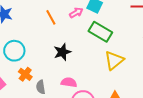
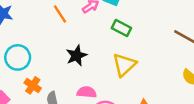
green rectangle: (100, 32) -> (121, 28), size x0.7
yellow triangle: (114, 60) -> (124, 65), moved

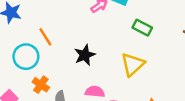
orange line: (60, 14) -> (45, 37), moved
green rectangle: (121, 28) -> (142, 28), moved

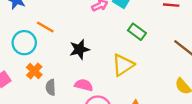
orange line: (45, 37) -> (45, 27), turned -36

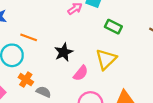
pink semicircle: (84, 85) -> (81, 73), moved, turned 126
gray semicircle: (51, 87) -> (44, 92), turned 128

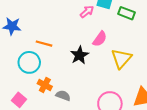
green rectangle: (113, 27) -> (126, 13), moved
pink semicircle: (81, 73) -> (100, 39), moved

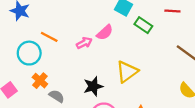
pink arrow: (87, 12) -> (84, 43), moved
pink semicircle: (100, 39) -> (105, 32), moved
black star: (79, 55) -> (93, 86), moved

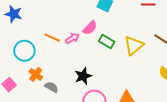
green rectangle: (143, 25) -> (107, 41), moved
orange line: (49, 37) -> (52, 38), moved
yellow triangle: (127, 72) -> (134, 45), moved

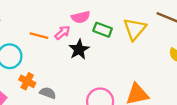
pink semicircle: (90, 28) -> (81, 17), turned 42
black star: (83, 76) -> (79, 49), moved

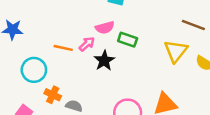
yellow triangle: (135, 29) -> (176, 51), moved

